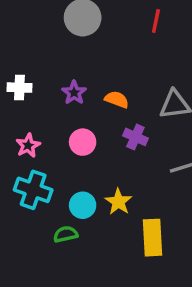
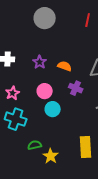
yellow star: (118, 202) -> (51, 156), moved
cyan circle: (83, 205) -> (53, 109), moved

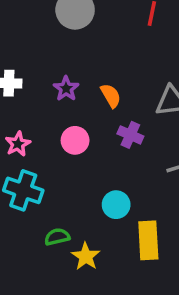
orange semicircle: (65, 66) -> (111, 96), turned 40
cyan circle: (53, 109) -> (116, 205), moved

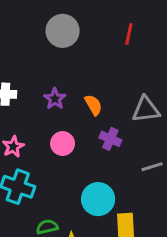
cyan circle: (116, 205) -> (98, 199), size x1.4

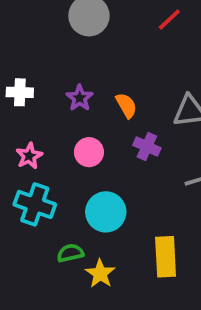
red line: (129, 34) -> (169, 19), turned 35
cyan circle: (98, 199) -> (106, 212), moved

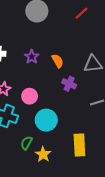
pink circle: (89, 152) -> (30, 96), moved
green semicircle: (70, 253) -> (26, 143), turned -48

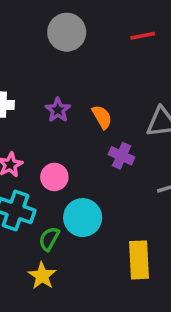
red line: (82, 13) -> (143, 36), turned 32
green semicircle: (26, 143) -> (49, 239), moved
yellow star: (43, 154) -> (42, 276), moved

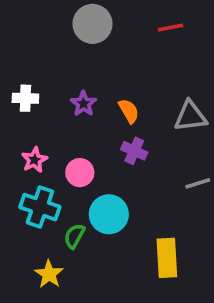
purple cross: (121, 156) -> (134, 151), moved
yellow star: (42, 276) -> (49, 274), moved

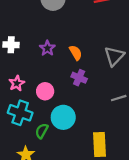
gray triangle: (190, 116) -> (114, 56), turned -40

